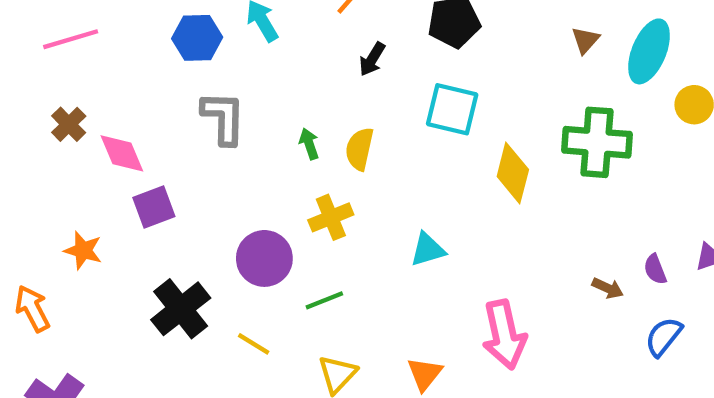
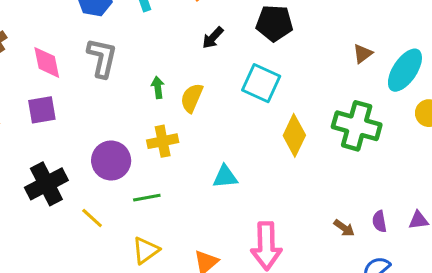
pink diamond: (122, 153) -> (47, 62), moved

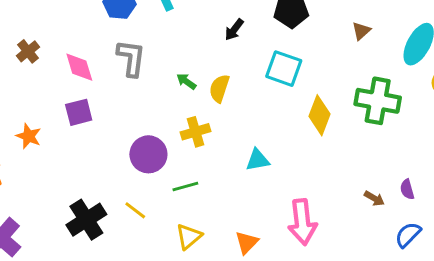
brown triangle: (363, 54) -> (361, 31), moved
green arrow: (158, 87) -> (186, 81), turned -42
black cross: (46, 184) -> (86, 220), moved

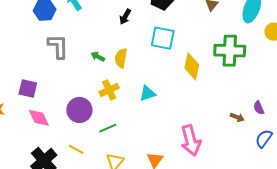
pink diamond: (79, 67) -> (39, 118), moved
purple square: (79, 112) -> (28, 88), turned 36
cyan triangle: (258, 160) -> (147, 93), moved

